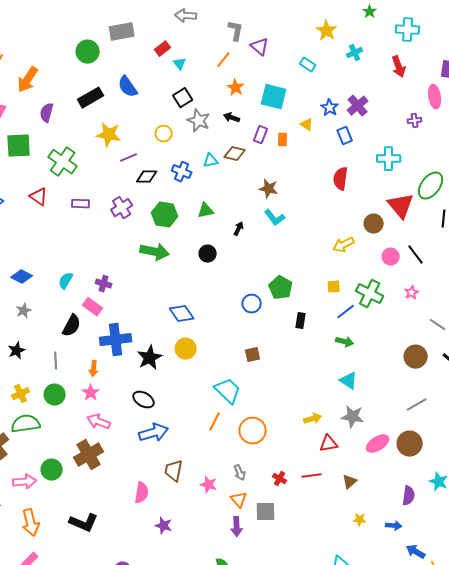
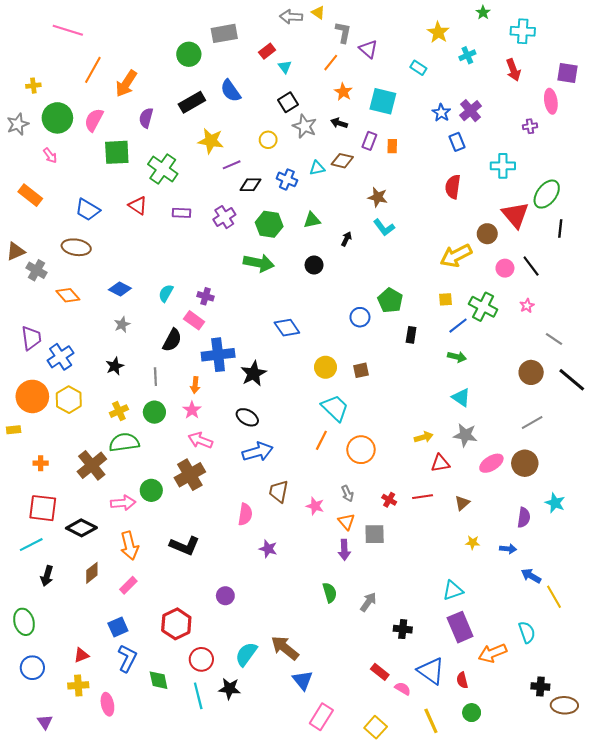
yellow triangle: (307, 125) -> (318, 13), moved
yellow arrow: (344, 245) -> (456, 256), size x1.4
yellow circle: (186, 349) -> (326, 367), moved

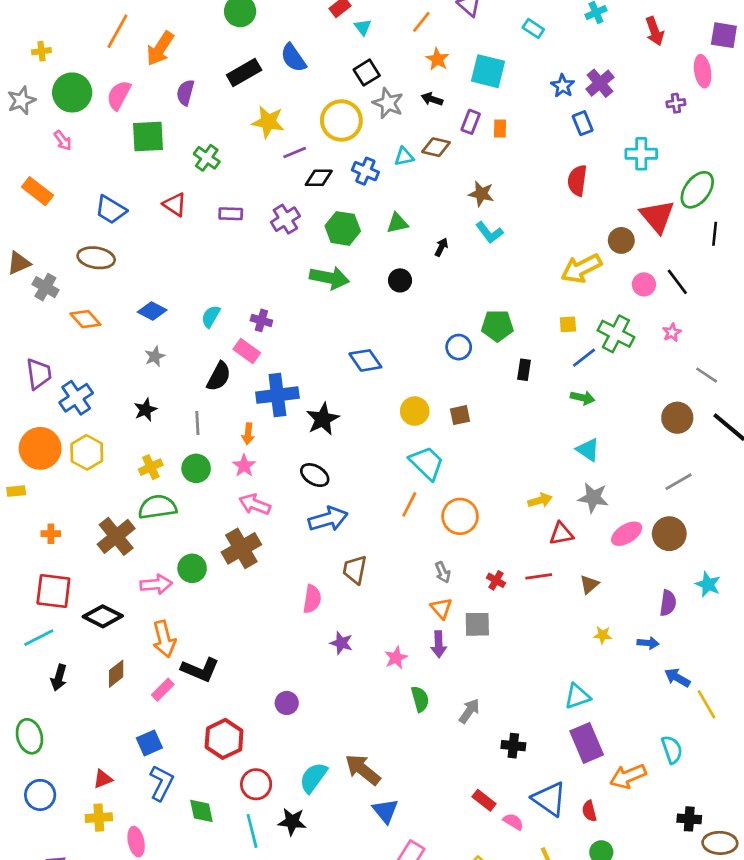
yellow circle: (268, 140) -> (341, 120), size x1.8
green cross: (163, 169) -> (207, 158), size x0.7
green pentagon: (390, 300) -> (497, 326), turned -30
pink star: (315, 506) -> (396, 658), moved, turned 30
black L-shape: (185, 546) -> (200, 670), moved

